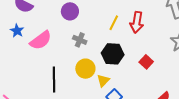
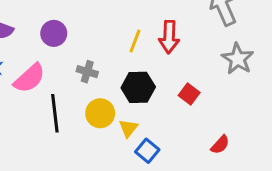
purple circle: (70, 11) -> (54, 33), moved
black line: (54, 80) -> (55, 113), moved

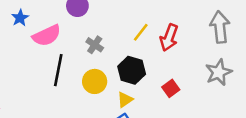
yellow triangle: (128, 128) -> (125, 100), moved

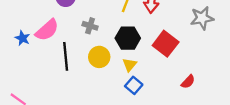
blue star: (20, 18) -> (22, 38), moved
gray star: (219, 72) -> (202, 18), turned 30
red square: (171, 88) -> (166, 44), size x1.6

